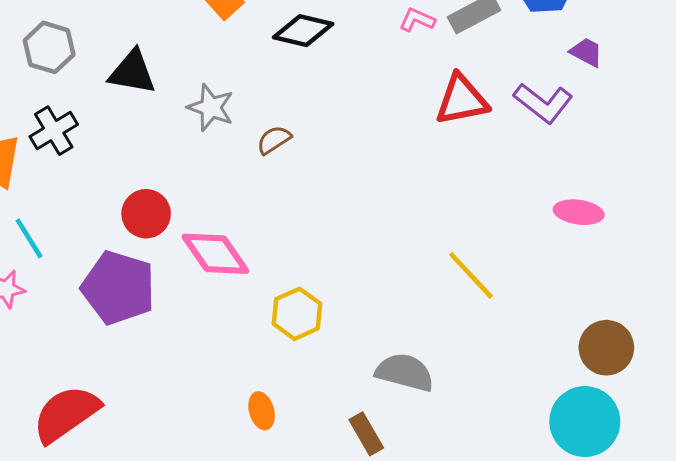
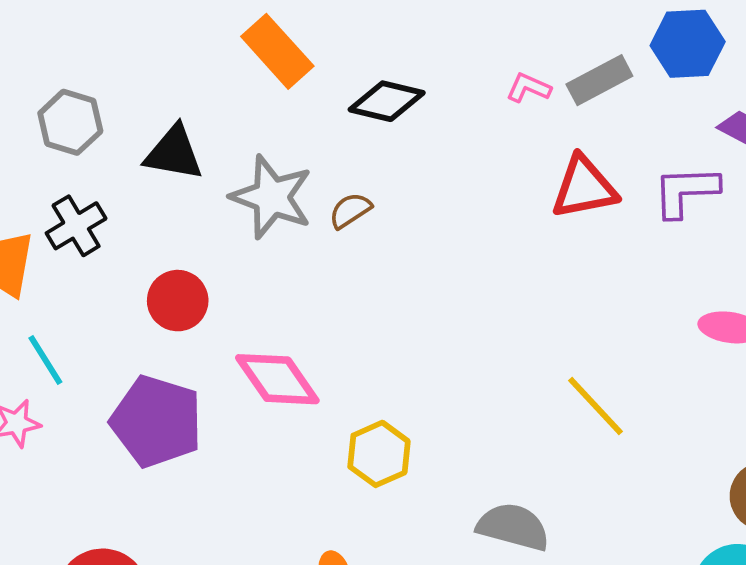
purple L-shape: (543, 103) -> (686, 191), turned 140
gray star: (211, 108) -> (272, 197), size x1.4
brown semicircle: (274, 140) -> (350, 210), moved
red circle: (146, 214) -> (178, 301), moved

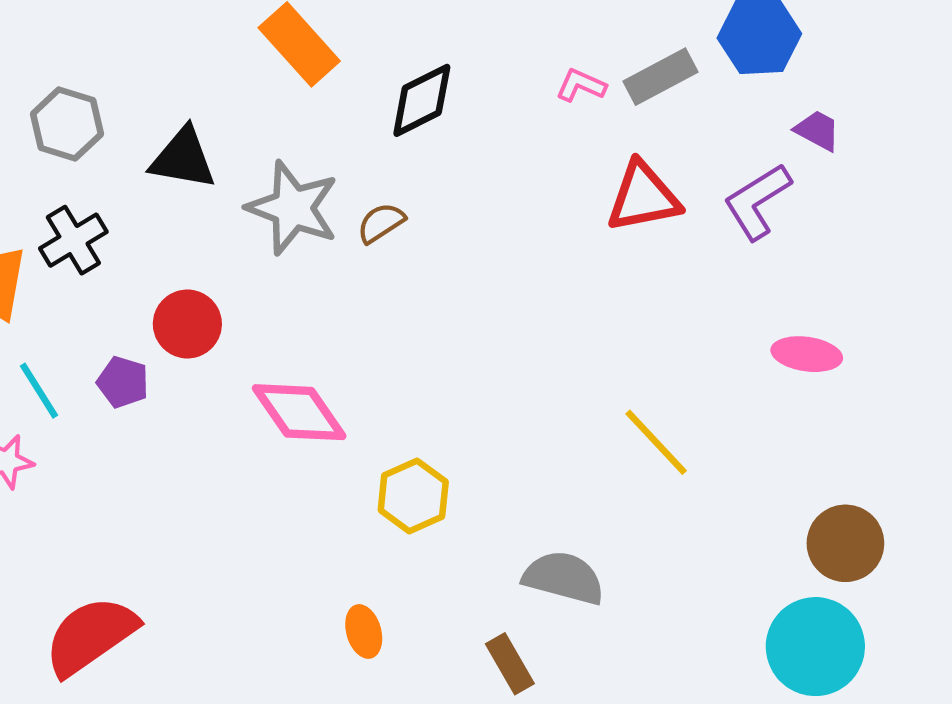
black diamond: (387, 101) -> (422, 100), turned -40
purple L-shape: (686, 191) -> (757, 201), turned -30
purple pentagon: (157, 421) -> (123, 382), moved, size x0.5

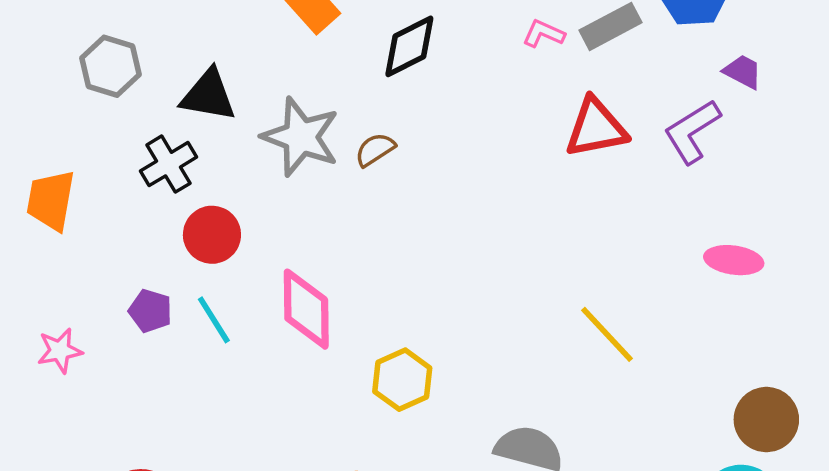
black cross: (73, 240) -> (168, 164), moved
purple pentagon: (123, 382) -> (150, 311), moved
cyan line: (39, 391) -> (214, 320), moved
pink diamond: (299, 412) -> (306, 309), turned 34

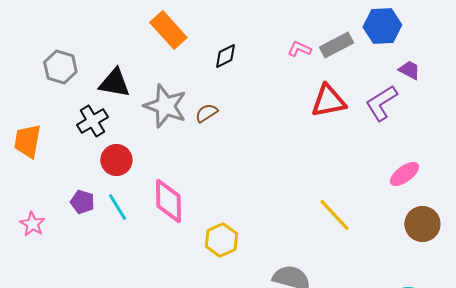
black diamond: (409, 46) -> (225, 56), size x0.7
pink ellipse: (734, 260) -> (404, 174), turned -44
pink star: (60, 351) -> (32, 224), turned -30
brown circle: (766, 420) -> (422, 224), moved

